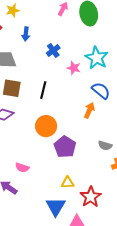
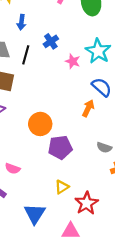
black line: (43, 90) -> (26, 55), moved
purple pentagon: (65, 147) -> (60, 147), turned 30
yellow triangle: (68, 183) -> (62, 187), turned -32
blue triangle: (56, 207) -> (35, 214), moved

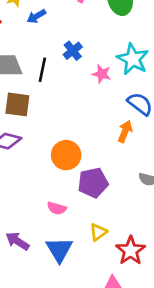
blue arrow: (21, 22) -> (36, 16), moved, turned 56
pink semicircle: (13, 169) -> (57, 208), moved
blue triangle: (35, 214) -> (59, 250), moved

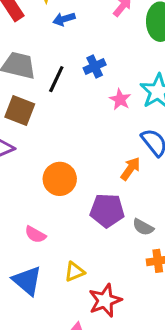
purple pentagon: (93, 183) -> (107, 210), moved
blue triangle: (59, 250) -> (27, 281), turned -32

